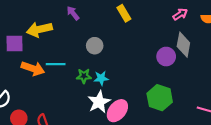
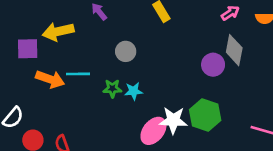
white star: (99, 102) -> (173, 120), moved, turned 30

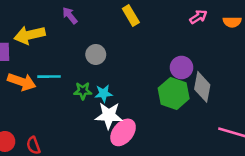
gray diamond: (234, 50) -> (202, 87), moved
green hexagon: (205, 115) -> (174, 93), moved
white star: (173, 120) -> (109, 116), moved

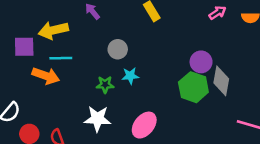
cyan line: (49, 77) -> (61, 58), moved
cyan star: (104, 93) -> (130, 76), moved
white star: (109, 116) -> (97, 119), moved

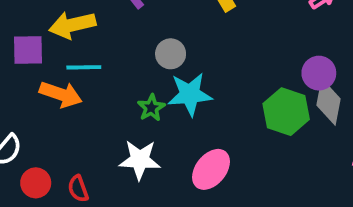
purple circle: (201, 62) -> (319, 73), moved
cyan star: (130, 76) -> (190, 94), size x1.6
green star: (105, 85) -> (151, 108), turned -30

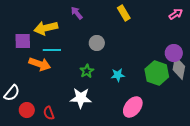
cyan star: (190, 94) -> (118, 75), moved, size x0.6
pink ellipse: (211, 169) -> (133, 107), moved

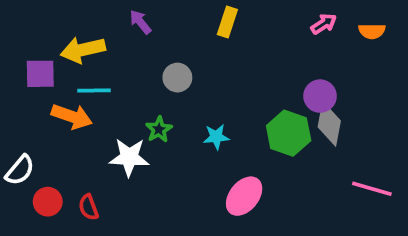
yellow rectangle: (124, 13) -> (227, 22), turned 49
white star: (81, 98) -> (129, 157), moved

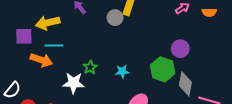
gray circle: (177, 78) -> (115, 18), moved
gray diamond: (329, 124) -> (185, 84), moved

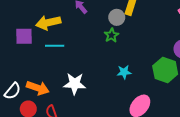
orange arrow: (41, 60) -> (38, 88), moved
green star: (90, 67) -> (111, 35), moved

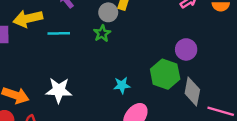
cyan line: (55, 46) -> (59, 33), moved
cyan star: (124, 72) -> (122, 85), moved

